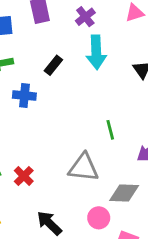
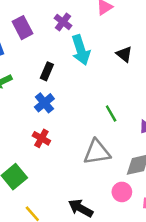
blue cross: (24, 96) -> (44, 103), moved, turned -30
red cross: (24, 176) -> (41, 138), moved

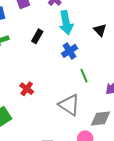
blue cross: (44, 103) -> (70, 51), moved
gray triangle: (97, 152) -> (69, 105), turned 35

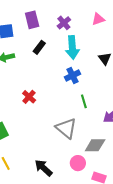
black rectangle: (37, 36) -> (39, 47), moved
red cross: (27, 89) -> (29, 97), moved

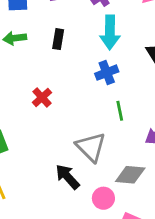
black rectangle: (39, 47) -> (58, 39), moved, turned -32
black arrow: (43, 168) -> (68, 177), moved

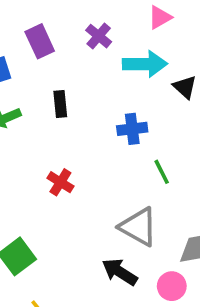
cyan arrow: (110, 32) -> (145, 64), moved, turned -76
blue cross: (107, 73) -> (132, 129), turned 30

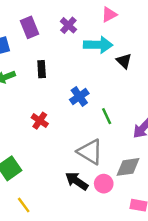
blue cross: (132, 129) -> (79, 96), moved, turned -30
pink circle: (172, 286) -> (104, 184), moved

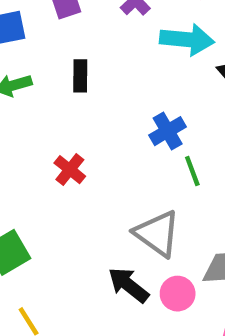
blue cross: (79, 96) -> (168, 131), moved

